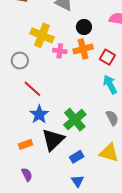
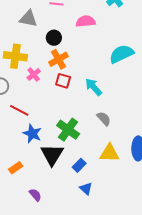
pink cross: (60, 51) -> (34, 75), moved, turned -32
red square: (107, 57) -> (63, 81), moved
orange rectangle: (26, 144) -> (16, 168), moved

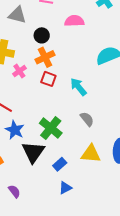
blue triangle: (86, 188) -> (65, 188), turned 48

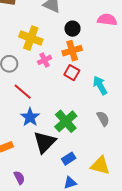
yellow triangle: (91, 154) -> (100, 166), moved

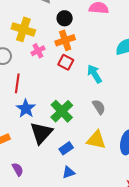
red line: (23, 92) -> (17, 83), turned 60
yellow triangle: (100, 166) -> (96, 140), moved

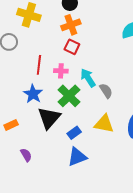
pink cross: (38, 51) -> (61, 71), moved, turned 32
cyan arrow: (94, 74) -> (88, 78), moved
red line: (17, 83) -> (39, 65), moved
blue triangle: (69, 172) -> (77, 157), size x1.5

